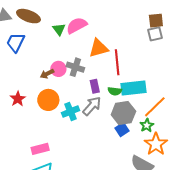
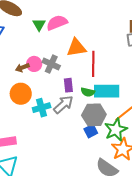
green star: (147, 125) -> (116, 130), size x1.6

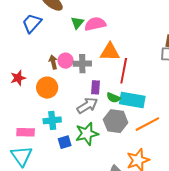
gray cross: (51, 64) -> (82, 64), turned -36
brown arrow: (22, 68) -> (53, 62), turned 88
cyan cross: (42, 108) -> (52, 120), moved
green star: (116, 130) -> (87, 134), moved
blue square: (91, 131) -> (65, 142), moved

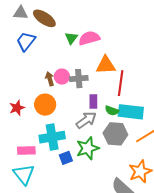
red star: (18, 78) -> (17, 108), moved
cyan cross: (52, 120) -> (52, 137), size x1.4

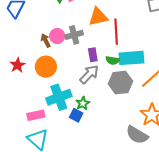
red star: (17, 108) -> (17, 65), moved
green star: (88, 148) -> (83, 103), moved, size x0.6
blue square: (66, 158) -> (76, 115), turned -32

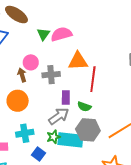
pink circle: (57, 36) -> (31, 62), moved
cyan rectangle: (131, 58) -> (70, 140), moved
cyan cross: (59, 97) -> (25, 133), size x0.7
green star: (83, 103) -> (54, 137), moved

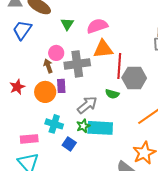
pink semicircle: (61, 34) -> (97, 26), moved
gray cross: (51, 75) -> (77, 64), size x1.4
purple rectangle: (66, 98) -> (61, 86), moved
gray hexagon: (88, 130) -> (134, 78), moved
cyan cross: (25, 133) -> (54, 124), turned 30

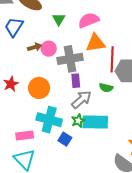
brown arrow: (48, 66) -> (35, 47), moved, turned 96
purple rectangle: (61, 86) -> (76, 81), moved
cyan cross: (54, 124) -> (49, 120), size x1.4

